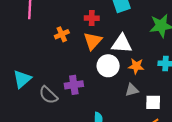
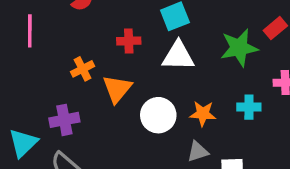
orange triangle: (93, 41) -> (117, 89), moved
white triangle: (122, 44) -> (178, 56), moved
purple cross: (74, 85) -> (64, 120), moved

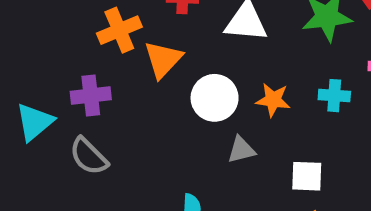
orange cross: (83, 69) -> (119, 30), size x1.4
gray triangle: (198, 152) -> (241, 150), moved

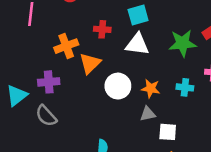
gray triangle: (241, 150) -> (148, 114), moved

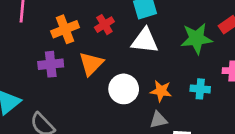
red cross: (102, 29) -> (104, 25), turned -35
orange cross: (66, 46) -> (65, 29), moved
purple cross: (49, 82) -> (51, 64), moved

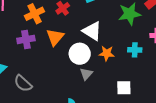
white triangle: (145, 41) -> (92, 31), moved, turned 30
gray triangle: (158, 120) -> (86, 74), moved, turned -32

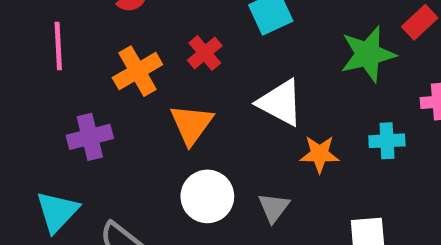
purple cross: (26, 39) -> (90, 137), moved
white circle: (80, 54) -> (207, 196), moved

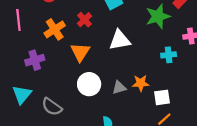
white triangle: (280, 103) -> (120, 40), turned -35
orange star: (320, 154) -> (141, 83), moved
gray triangle: (274, 208) -> (119, 88), turned 40

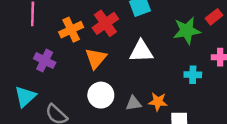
red cross: (84, 20) -> (105, 23), size x1.5
purple cross: (35, 60) -> (45, 61), turned 36

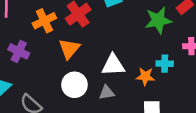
white triangle: (141, 51) -> (113, 65), moved
orange star: (158, 102) -> (145, 76), moved

